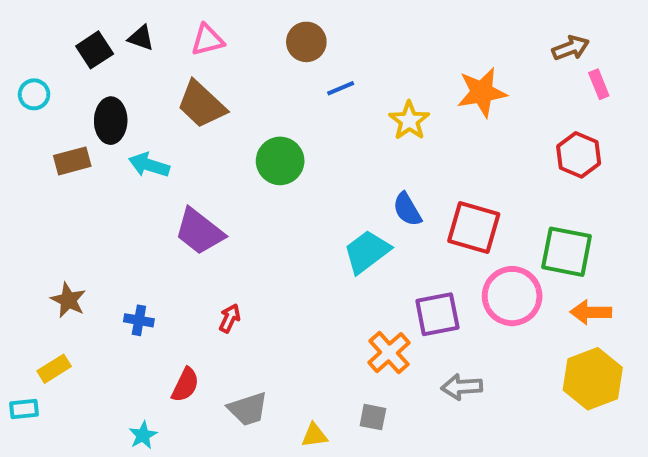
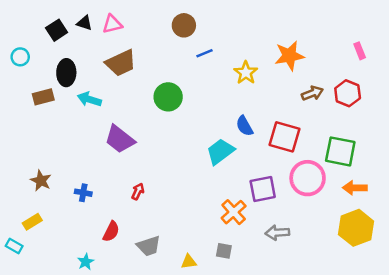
pink triangle: (207, 40) -> (112, 24), moved
brown arrow: (571, 48) -> (312, 93), moved
brown trapezoid: (201, 104) -> (121, 63), turned -68
cyan rectangle: (24, 409) -> (14, 246), turned 35

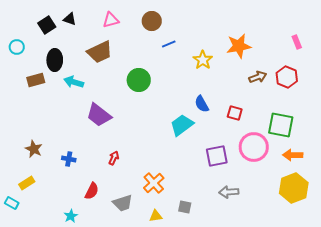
pink triangle: (112, 24) -> (111, 20), moved
red square: (285, 137) -> (235, 113), size x0.6
orange cross: (234, 212) -> (154, 183), moved

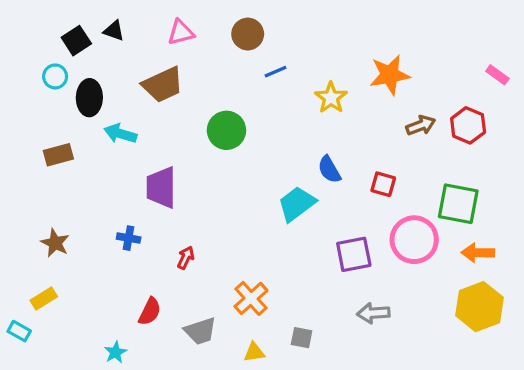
pink rectangle: (297, 42) -> (497, 75), moved, turned -32
cyan circle: (17, 47) -> (55, 76), moved
brown rectangle: (36, 80) -> (58, 155), moved
purple trapezoid: (99, 115) -> (161, 187), turned 52
blue cross: (69, 159) -> (129, 238), moved

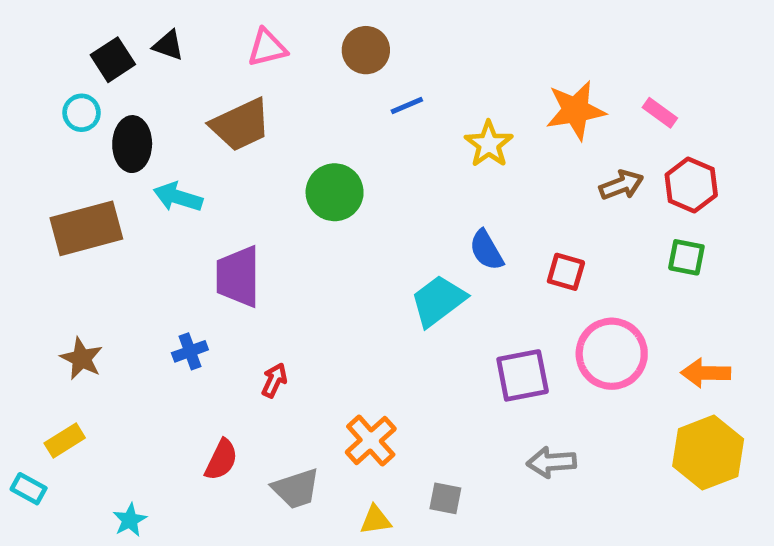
pink rectangle: (497, 75) -> (660, 113), moved
brown rectangle: (58, 155) -> (86, 228), size x1.6
green square: (458, 204) -> (686, 257), moved, size x0.6
blue cross: (129, 238) -> (190, 351), turned -30
cyan star: (115, 352) -> (130, 520), moved

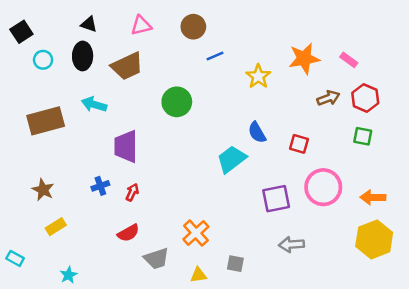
black square: (113, 60) -> (21, 32), moved
black ellipse: (132, 144) -> (83, 56), moved
red arrow: (274, 380) -> (132, 192), moved
yellow rectangle: (65, 440) -> (56, 227), moved
red semicircle: (221, 460) -> (128, 233), moved, turned 35

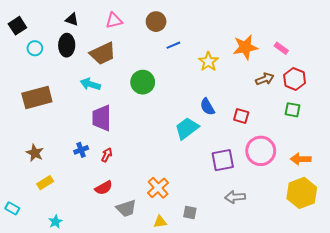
cyan arrow: (94, 104) -> (90, 84), moved

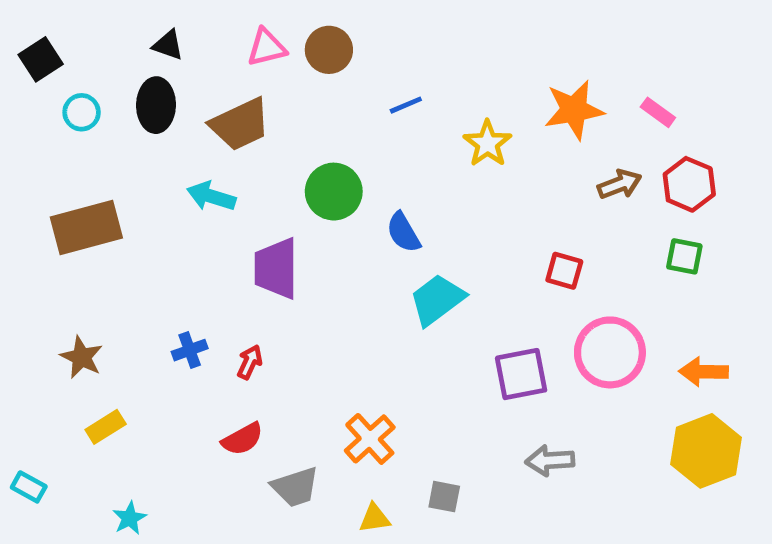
brown circle: (156, 22) -> (329, 50), moved
blue semicircle: (207, 107) -> (403, 232), moved
purple trapezoid: (102, 118) -> (276, 268), moved

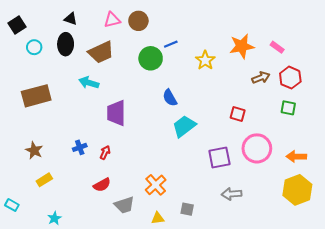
green circle: (334, 192) -> (151, 58), moved

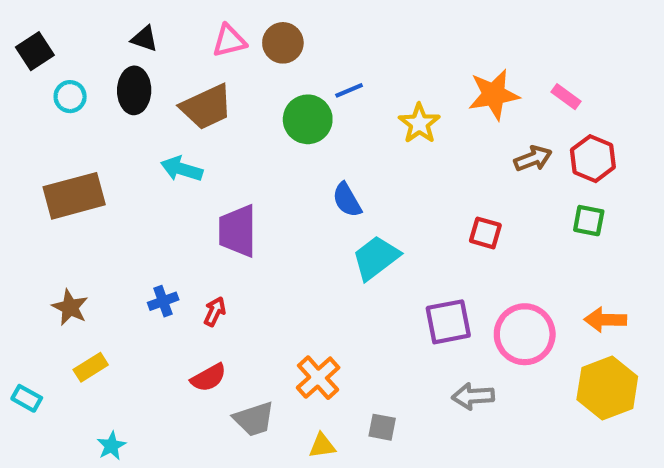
pink circle: (257, 148) -> (525, 334), moved
cyan rectangle: (12, 205) -> (27, 398), moved

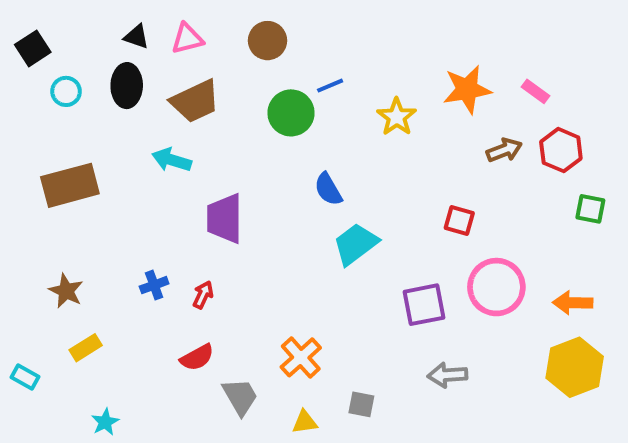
pink triangle: (229, 41) -> (187, 39), moved
green square: (589, 221) -> (590, 209), moved
pink circle: (525, 334) -> (496, 287), moved
gray trapezoid: (254, 419) -> (240, 397), turned -102

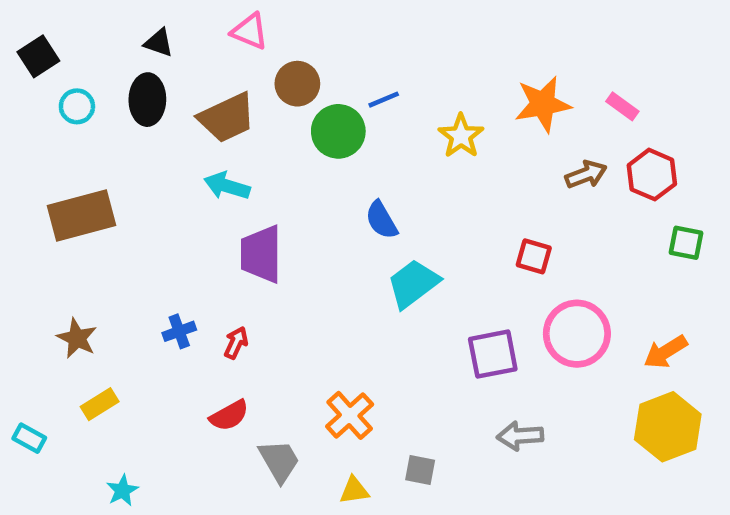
pink triangle: (187, 39) -> (250, 31), moved, turned 36
brown circle: (268, 41) -> (297, 84), moved
cyan arrow: (172, 160) -> (227, 186), moved
orange arrow: (573, 303) -> (666, 352), turned -33

